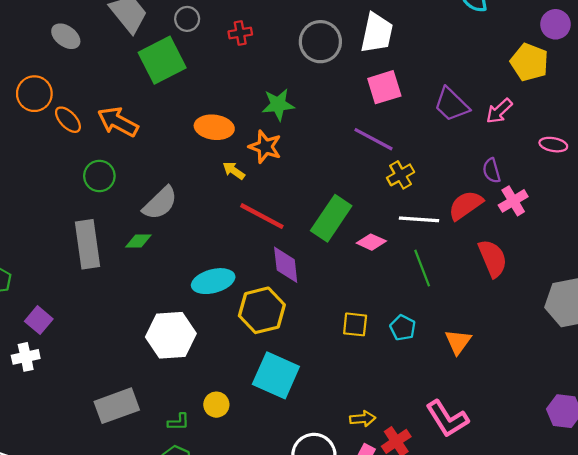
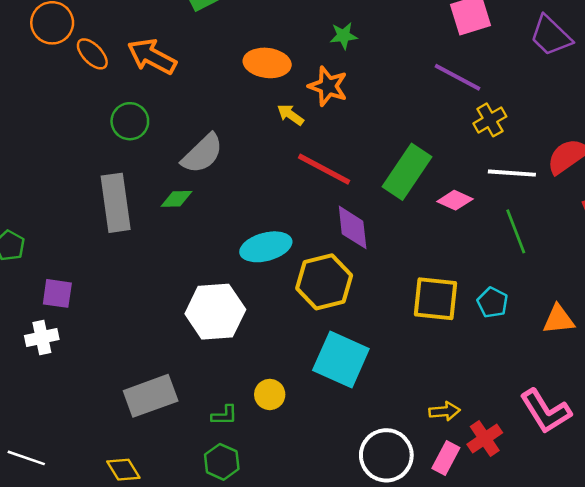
green star: (278, 104) -> (344, 36), size x0.7
purple square: (39, 320) -> (57, 293), turned -32
yellow square: (355, 324) -> (435, 299), size x1.5
orange triangle: (458, 342) -> (559, 319), turned 48

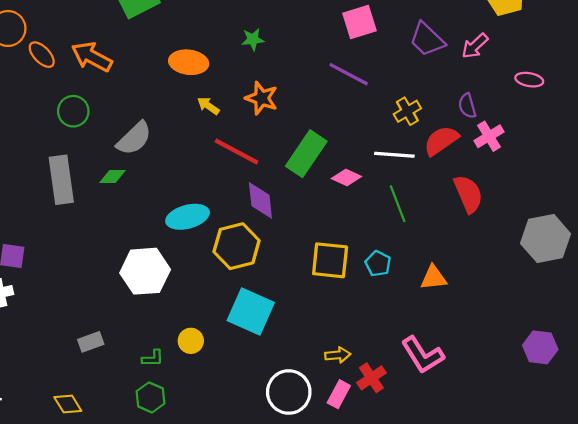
orange star: (328, 86) -> (262, 98), moved
yellow cross: (490, 120) -> (407, 111), moved
gray rectangle: (151, 396) -> (91, 342), size x0.6

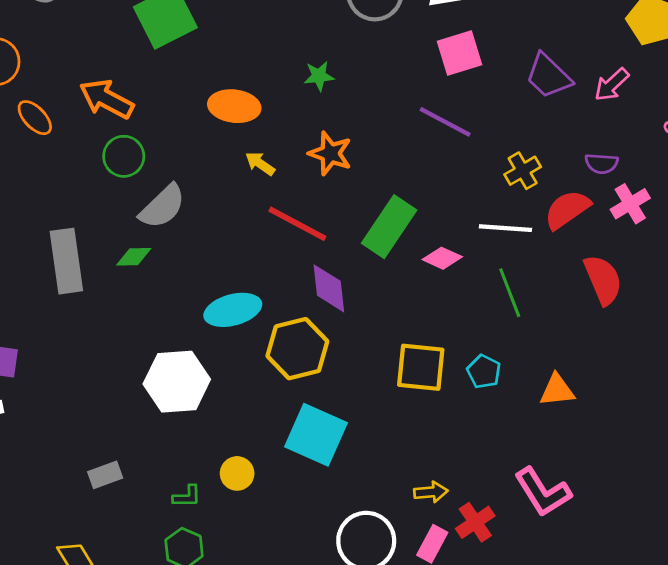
orange ellipse: (42, 55) -> (35, 118), moved
purple semicircle: (467, 106) -> (602, 164), turned -70
green circle: (73, 111) -> (124, 156), moved

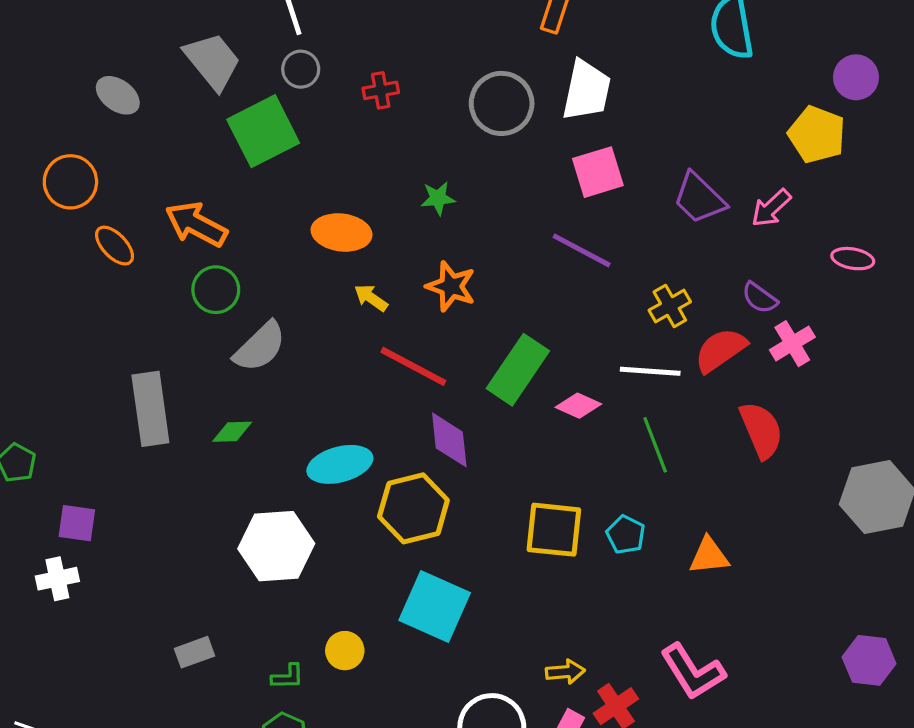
purple semicircle: (602, 164) -> (760, 298), turned 32
green diamond: (134, 257) -> (232, 432), moved

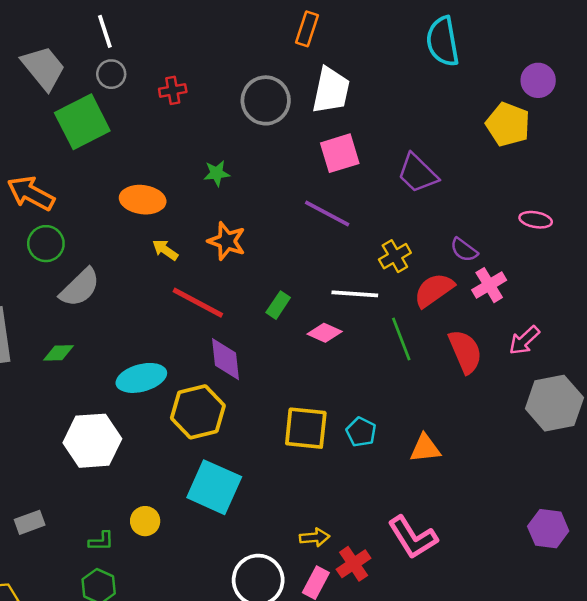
pink arrow: (771, 208) -> (524, 340), moved
green rectangle: (518, 370) -> (278, 305), size x0.5
white line: (650, 371) -> (355, 294), moved
green line: (655, 445) -> (401, 339), moved

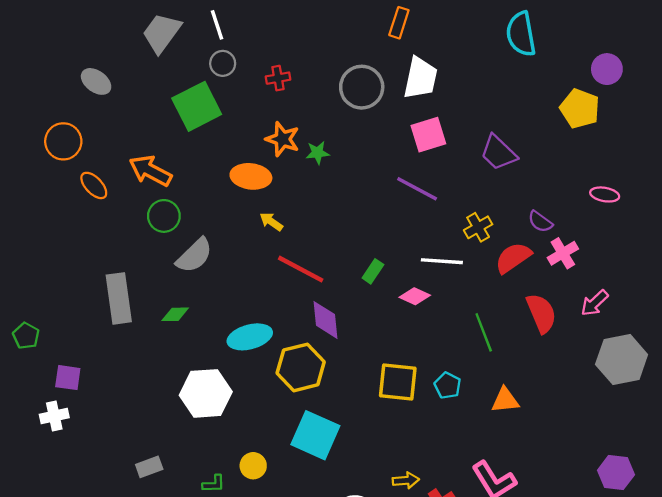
gray trapezoid: (43, 68) -> (162, 33), moved, turned -105
orange star: (227, 241) -> (283, 139), moved
green line: (401, 339) -> (484, 332), moved

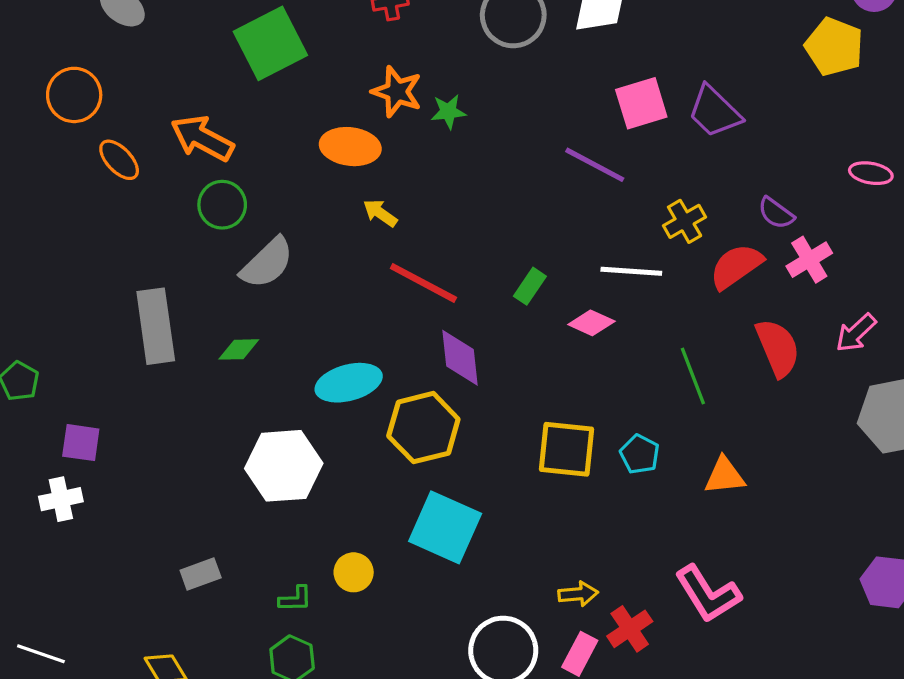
pink square: (428, 135) -> (641, 103), moved

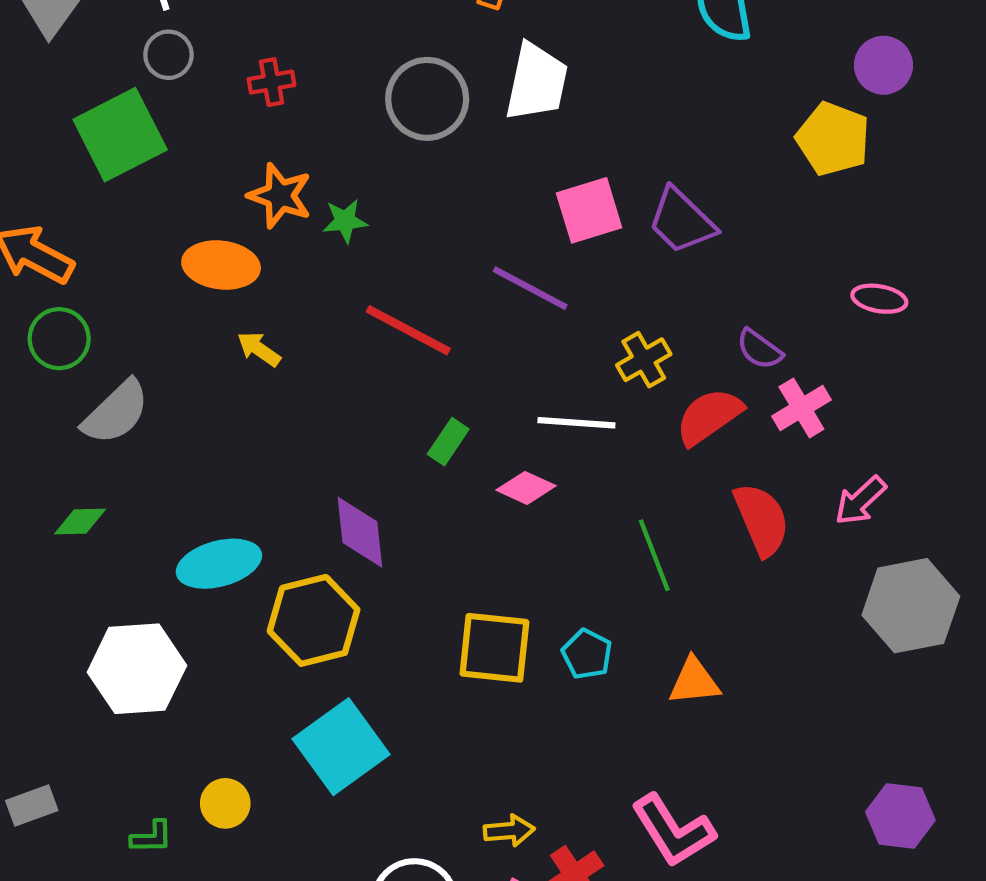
red line: (423, 283) -> (408, 330), moved
cyan square: (445, 527) -> (341, 747), turned 30

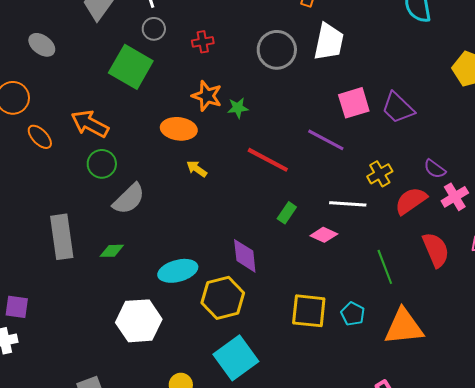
green square: (120, 135) -> (131, 67), turned -33
orange triangle: (694, 681) -> (404, 327), size x1.6

